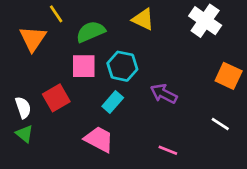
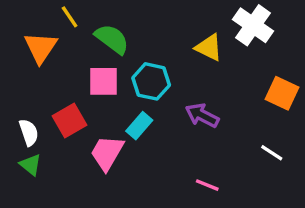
yellow triangle: (143, 19) -> (209, 47), moved
green semicircle: (91, 32) -> (112, 39), turned 60
pink trapezoid: (99, 139) -> (107, 153), moved, turned -88

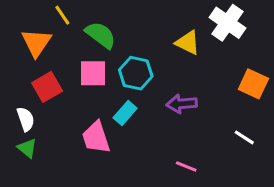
purple arrow: (202, 115) -> (182, 104), turned -32
red square: (70, 120) -> (47, 87), moved
pink trapezoid: (107, 153) -> (96, 137), turned -48

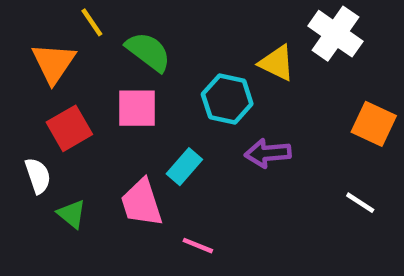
cyan hexagon: (136, 73) -> (227, 99), moved
green triangle: (27, 148) -> (72, 214), moved
pink line: (186, 166) -> (198, 246), moved

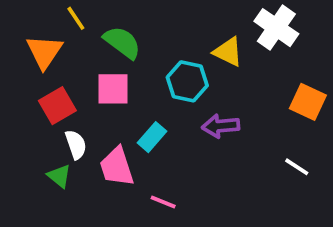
white semicircle: (38, 176) -> (76, 145), moved

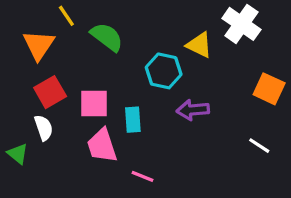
pink square: (113, 89) -> (94, 103), moved
cyan rectangle: (152, 137) -> (133, 120), turned -45
white semicircle: (76, 145) -> (44, 128), moved
green triangle: (59, 176) -> (18, 154), moved

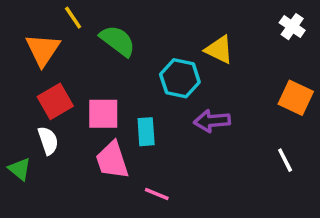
white cross: (241, 24) -> (292, 27), moved, size x0.6
white line: (259, 146) -> (285, 160), turned 30

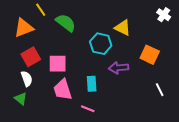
orange triangle: (43, 50) -> (24, 28), turned 35
orange square: (296, 98) -> (150, 55), moved
cyan rectangle: (146, 132) -> (92, 84), moved
green triangle: (20, 169) -> (21, 99), moved

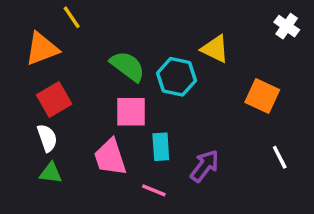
green semicircle: (66, 23) -> (128, 66), moved
pink square: (58, 64) -> (131, 112), moved
purple arrow: (119, 68) -> (205, 166), moved, turned 132
green triangle: (21, 99) -> (51, 173), moved, turned -32

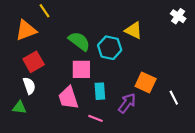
orange square: (262, 96) -> (146, 82), moved
green triangle: (51, 173) -> (19, 107), moved

